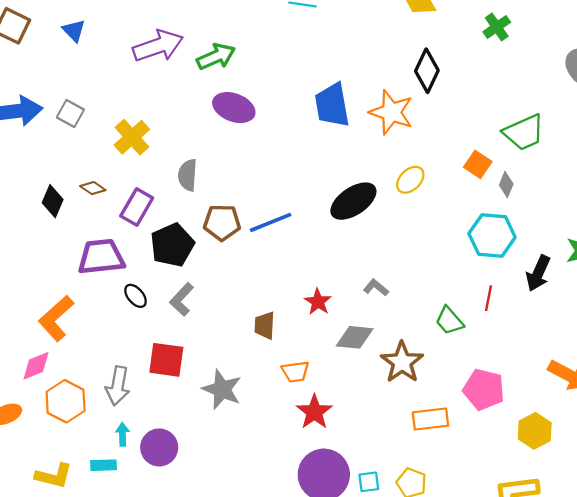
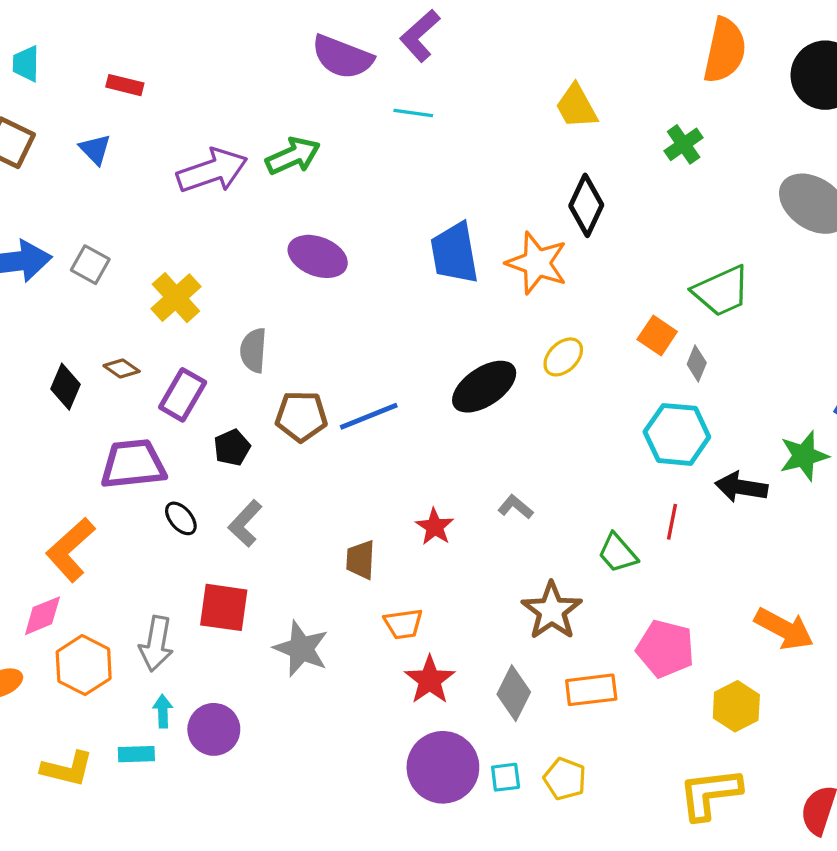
green arrow: (216, 57) -> (293, 156), moved
black pentagon: (172, 245) -> (232, 448), size x0.6
black arrow: (538, 273) -> (741, 487), turned 75
gray diamond: (355, 337) -> (514, 693), moved, turned -69

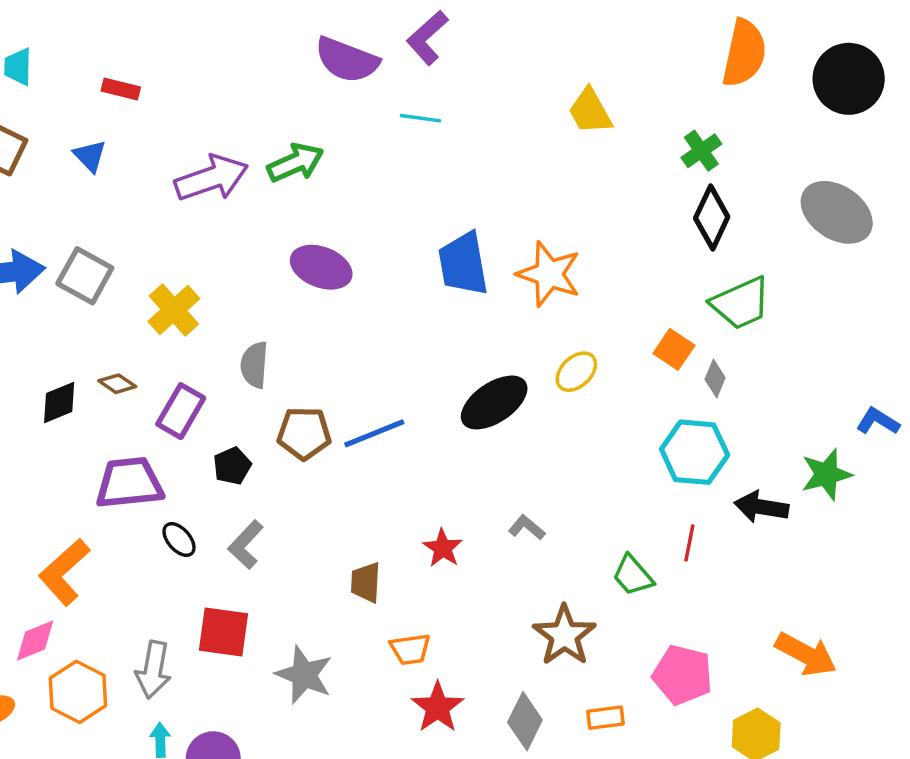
black diamond: (586, 205) -> (712, 218), moved
gray square: (90, 265) -> (85, 276), size x1.4
black diamond: (66, 387) -> (59, 402), turned 45
orange rectangle: (591, 690) -> (605, 718), size x0.7

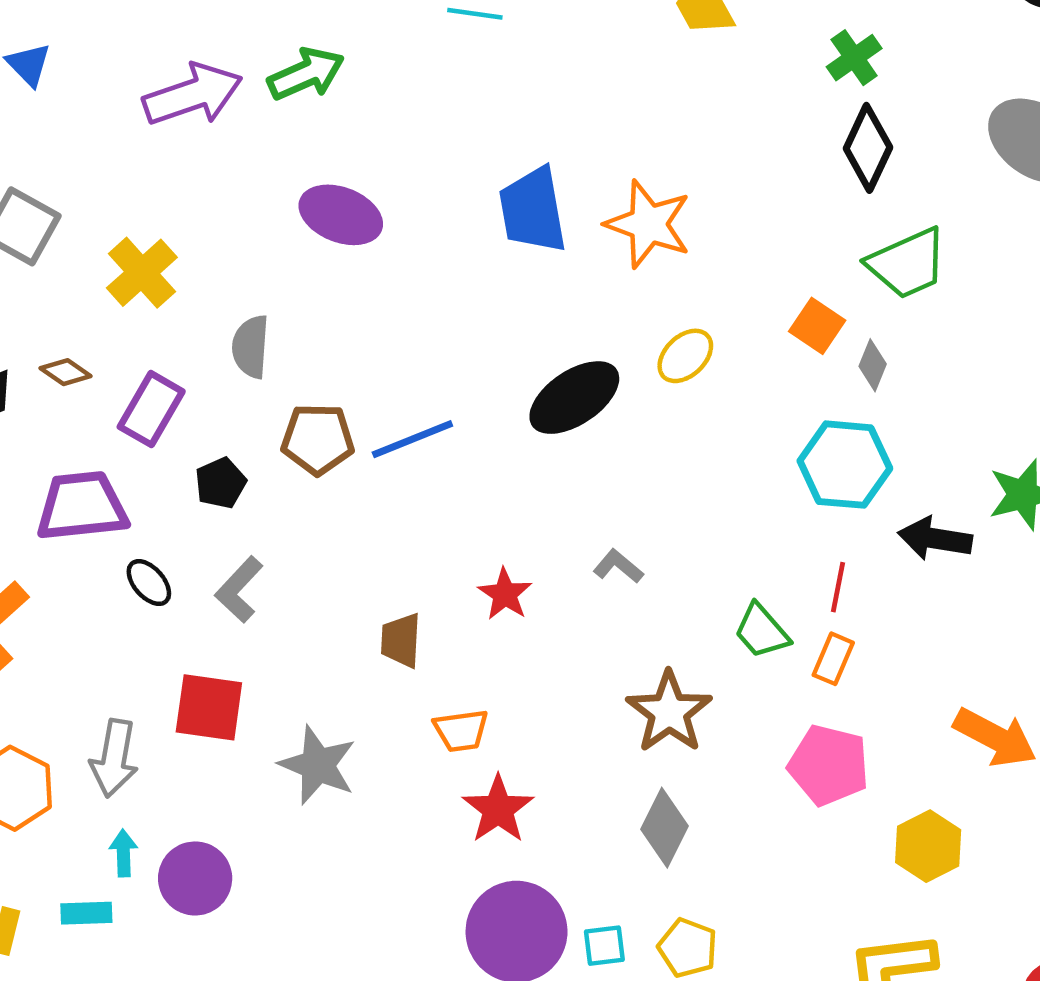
orange rectangle: (605, 718) -> (833, 659), moved, turned -60
gray diamond: (525, 721) -> (664, 828), moved

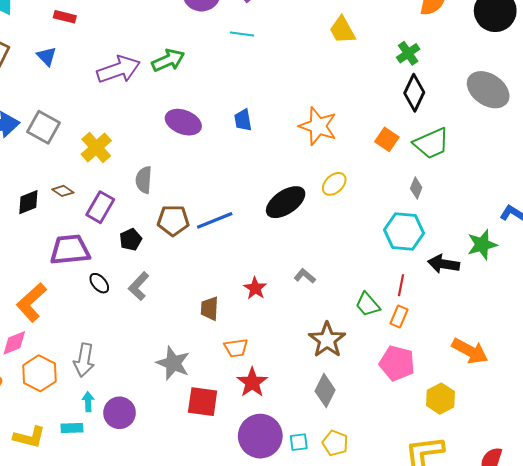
blue trapezoid: (533, 210) -> (243, 120), moved, size x0.6
orange square: (817, 326) -> (387, 139), moved
red square: (209, 707) -> (203, 402), moved

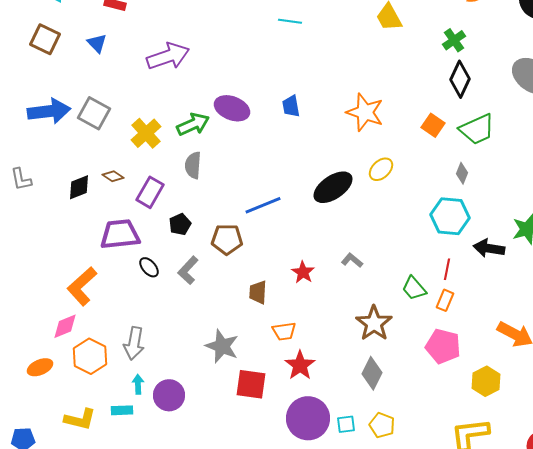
green arrow: (168, 60) -> (193, 124), moved
brown pentagon: (173, 220) -> (227, 239), moved

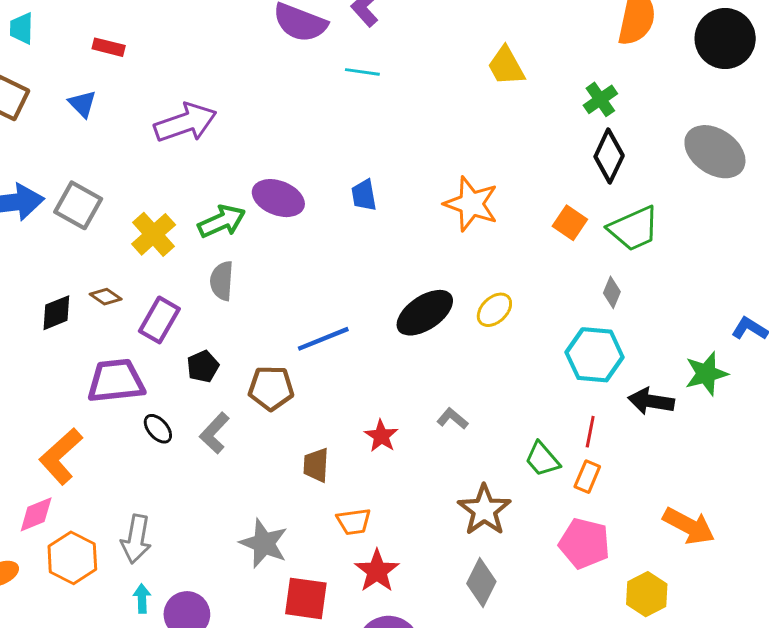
yellow ellipse: (381, 169) -> (494, 310), moved

